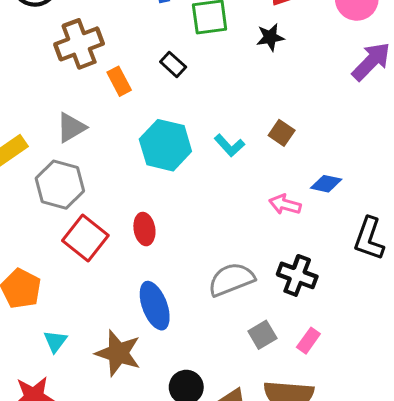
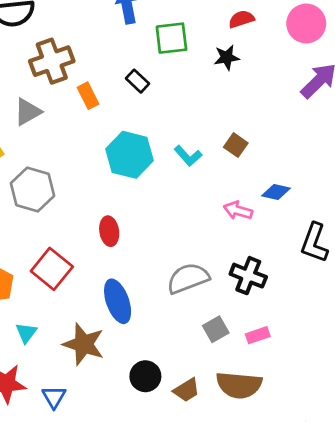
gray triangle: (71, 128) -> (28, 112), moved
red square: (85, 238) -> (52, 269), moved
pink rectangle: (308, 341) -> (258, 335), turned 35

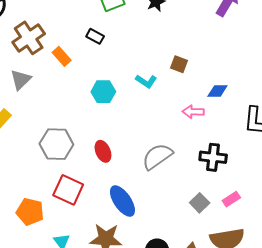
cyan hexagon: (129, 155) -> (103, 92), size x0.7
gray hexagon: (32, 190) -> (56, 144), moved
gray semicircle: (188, 278) -> (157, 156), moved

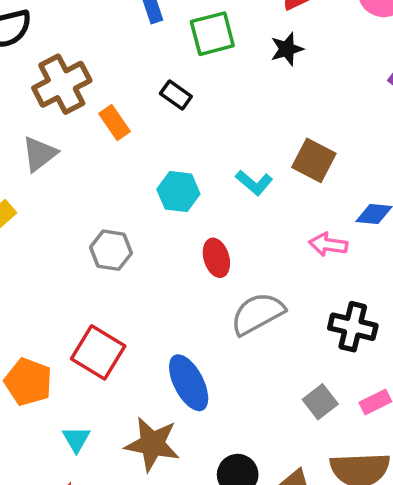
brown square: (179, 64) -> (314, 160), size x1.4
gray hexagon: (56, 144) -> (111, 250), moved, size x0.7
red ellipse: (103, 151) -> (216, 258), moved

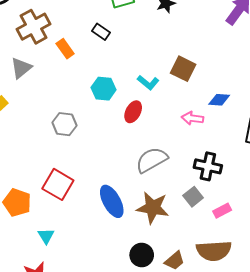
red ellipse: (216, 258) -> (133, 112), moved, turned 45
gray square: (320, 402) -> (193, 197), moved
brown star: (152, 444) -> (153, 208), moved

